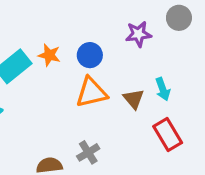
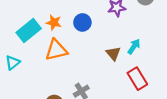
cyan arrow: (163, 89) -> (134, 47), turned -126
orange triangle: (91, 92) -> (56, 50), moved

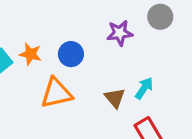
orange triangle: (56, 50) -> (56, 93), moved

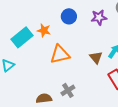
blue circle: (71, 54) -> (69, 16), moved

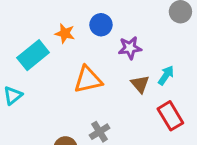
purple star: (99, 17) -> (130, 48), moved
orange star: (44, 30) -> (65, 33), moved

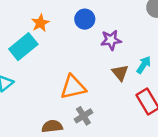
orange star: (65, 33) -> (40, 23), moved, turned 30
orange triangle: (88, 80) -> (73, 87), moved

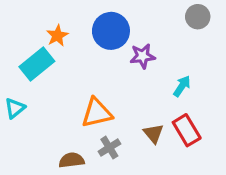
blue circle: (85, 19) -> (111, 31), size x1.5
brown triangle: (120, 73) -> (154, 133), moved

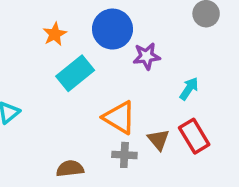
cyan rectangle: (37, 64) -> (75, 73), moved
orange triangle: (97, 113) -> (119, 118), moved, turned 44
gray cross: (109, 148) -> (124, 155), moved, turned 35

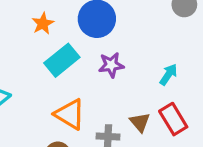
purple star: (147, 56) -> (111, 65), moved
orange triangle: (119, 118) -> (70, 114), moved

